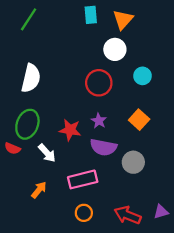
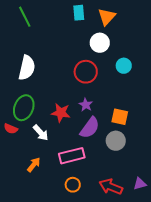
green line: (29, 19) -> (25, 17), turned -60
orange square: (139, 120) -> (120, 117), moved, turned -30
purple semicircle: (103, 147) -> (90, 128), turned -65

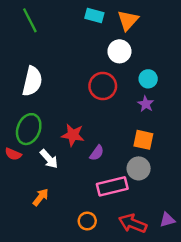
cyan rectangle: (79, 13) -> (94, 16), turned -70
purple star: (86, 105) -> (146, 104), moved
purple semicircle: (90, 128) -> (97, 153), moved, size x0.6
pink rectangle: (72, 156) -> (112, 186), moved

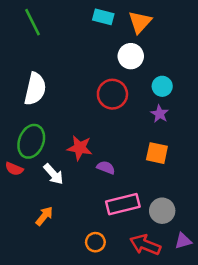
purple semicircle: (97, 153) -> (106, 167), turned -105
gray circle: (139, 168) -> (162, 211), moved

